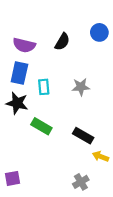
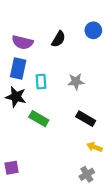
black rectangle: (83, 136) -> (86, 119), moved
gray cross: (81, 182) -> (87, 174), moved

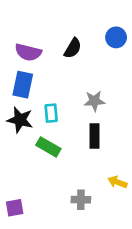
cyan rectangle: (41, 82) -> (51, 113), moved
black rectangle: (86, 119) -> (94, 136), moved, turned 60
gray cross: (87, 174) -> (81, 200), moved, turned 32

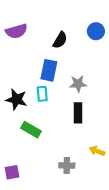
purple semicircle: (28, 52) -> (16, 31), moved, turned -30
blue rectangle: (23, 85) -> (49, 70), moved
green rectangle: (48, 147) -> (31, 130), moved

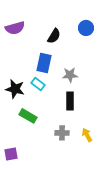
cyan rectangle: (42, 94) -> (38, 84), turned -48
yellow arrow: (97, 151) -> (87, 135), turned 40
gray cross: (67, 165) -> (62, 133), moved

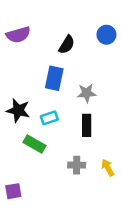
cyan rectangle: (38, 84) -> (49, 118), moved, turned -56

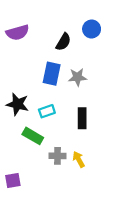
blue circle: (106, 35) -> (92, 29), moved
gray star: (87, 93) -> (77, 77), moved
gray cross: (77, 165) -> (58, 156), moved
yellow arrow: (108, 168) -> (79, 159), moved

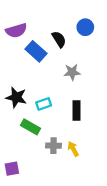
black semicircle: (63, 42) -> (59, 39), turned -63
blue rectangle: (52, 74) -> (36, 51), moved, turned -60

